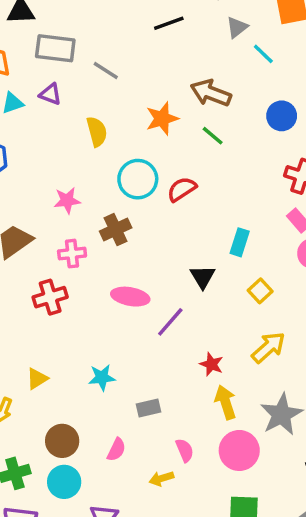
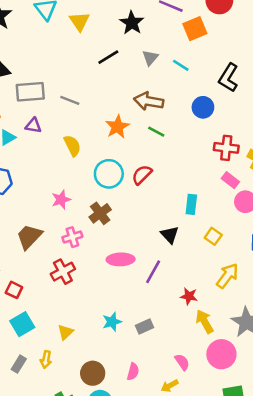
gray triangle: (237, 27) -> (150, 58), moved
gray rectangle: (149, 408) -> (144, 326), moved

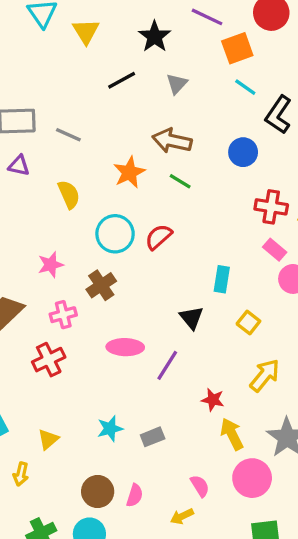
cyan line: (181, 65) -> (245, 87), moved
brown circle: (93, 373) -> (98, 492), moved

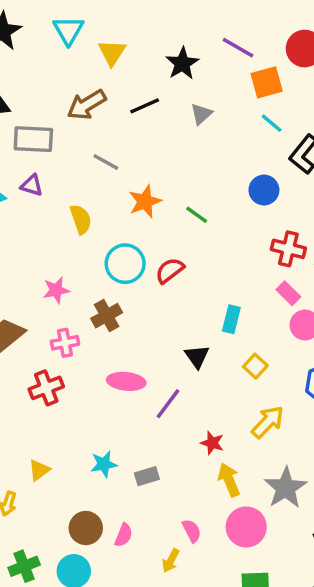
gray line: (68, 135) -> (106, 162), moved
brown arrow: (172, 141) -> (87, 105), moved, turned -48
yellow arrow: (182, 516) -> (171, 561), turned -40

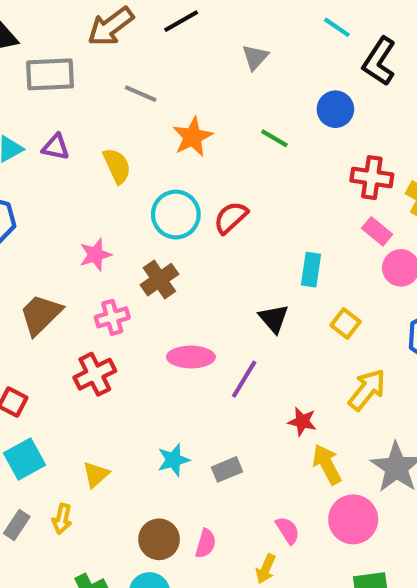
gray triangle: (201, 114) -> (255, 57), moved
purple triangle: (32, 185) -> (56, 147), moved
green line: (197, 215) -> (274, 138), moved

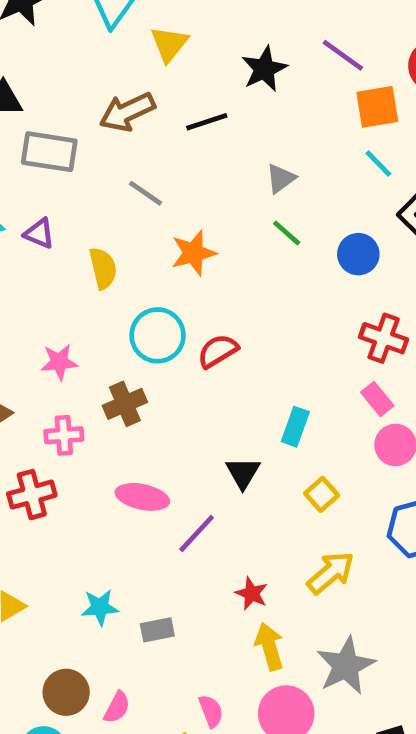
green line: (274, 138) -> (287, 233), moved

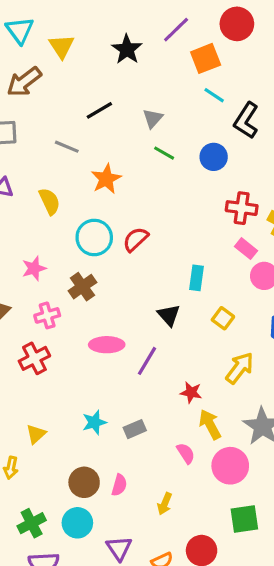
purple line: (343, 55) -> (176, 30), turned -68
brown arrow: (127, 112) -> (24, 82), moved
black line: (207, 122) -> (99, 110), moved
pink semicircle: (211, 711) -> (186, 453), moved

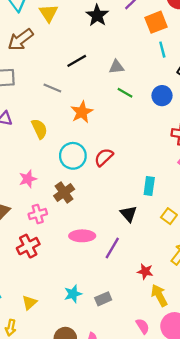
cyan line: (214, 95) -> (162, 50), turned 42
gray triangle: (153, 118) -> (117, 67), turned 42
pink semicircle: (186, 453) -> (143, 326), moved

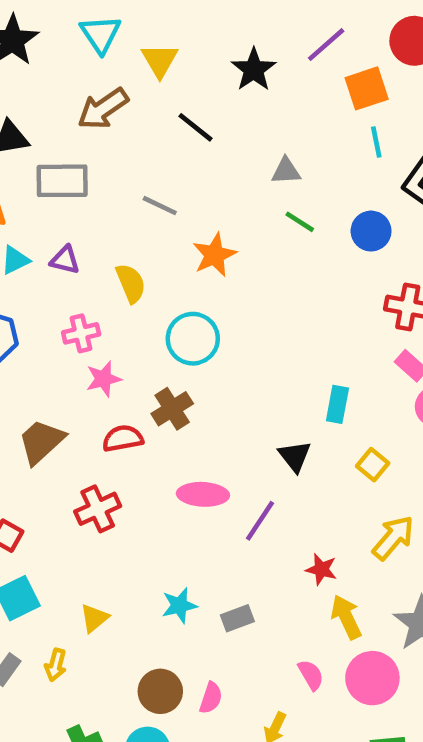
black line: (77, 61) -> (196, 127), moved, turned 66
red semicircle: (104, 157) -> (123, 438), moved, turned 30
pink cross: (38, 214) -> (81, 333), moved

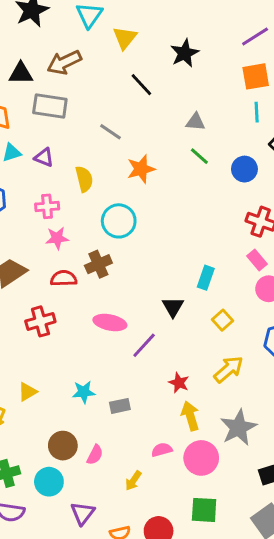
purple line: (326, 45) -> (255, 37), moved
brown arrow: (103, 109) -> (64, 62), moved
pink semicircle: (311, 675) -> (162, 450), turned -84

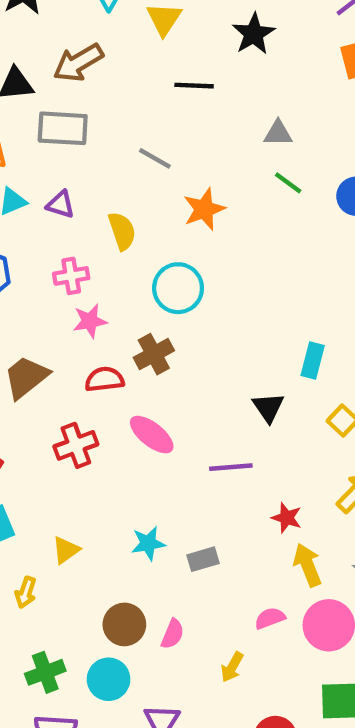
black line: (141, 85) -> (194, 86), turned -40
pink ellipse: (110, 323) -> (152, 435), moved, turned 32
purple line: (144, 345) -> (231, 467), turned 48

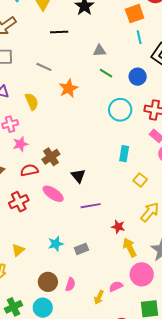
cyan circle: (178, 288) -> (120, 110), moved
black triangle: (268, 407) -> (78, 176), moved
pink semicircle: (270, 618) -> (116, 286), moved

